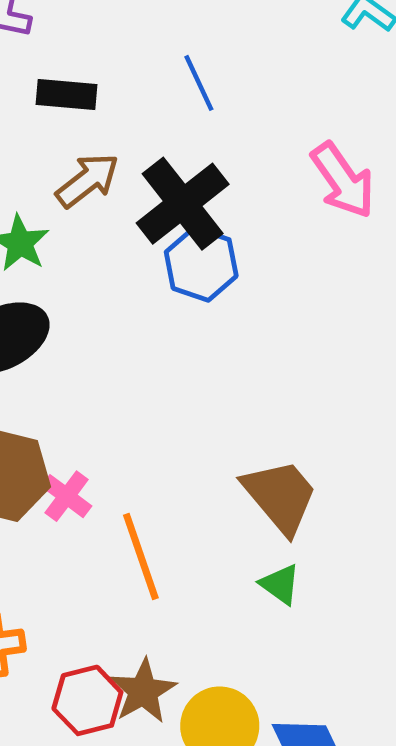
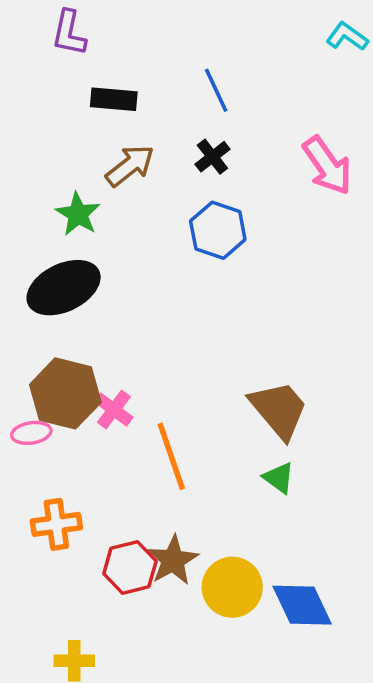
black cross: (183, 204) -> (212, 157), moved, size x0.5

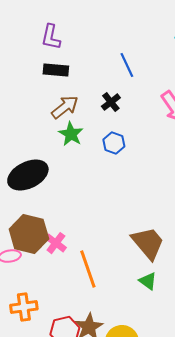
purple L-shape: (69, 33) -> (51, 37), moved
blue line: (216, 90) -> (127, 65), moved
green star: (78, 214) -> (71, 134), moved
blue hexagon: (218, 230) -> (114, 143), size x0.7

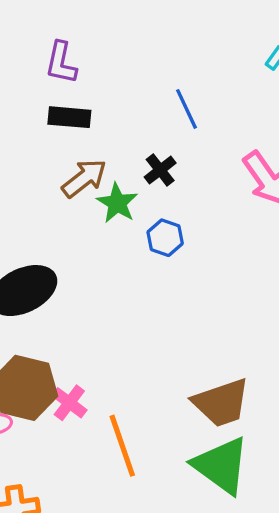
green star: (71, 134) -> (117, 203), moved
brown trapezoid: (148, 243) -> (221, 403), turned 111
green triangle: (148, 281) -> (221, 465), size x2.0

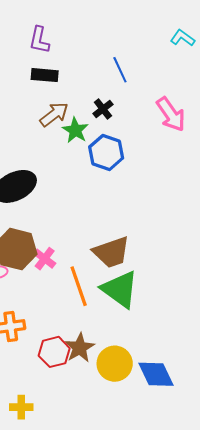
blue hexagon: (165, 238) -> (106, 153), size x1.5
brown trapezoid: (221, 403) -> (111, 252), moved
green triangle: (221, 465) -> (120, 289), moved

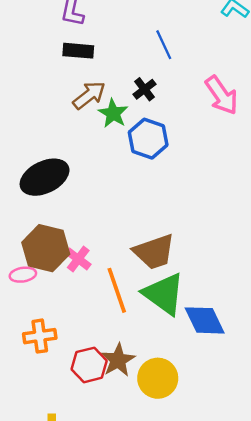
blue diamond: (156, 374) -> (205, 320), moved

